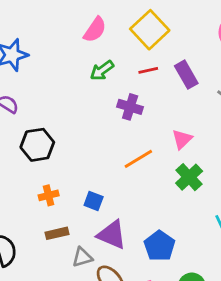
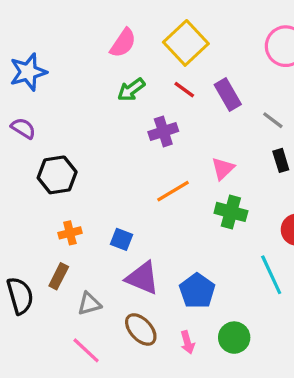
red line: (148, 70) -> (184, 90), turned 48
purple cross: (130, 107) -> (163, 131), turned -35
green cross: (189, 177) -> (231, 212), turned -32
brown rectangle: (57, 233) -> (59, 276), moved, turned -50
gray triangle: (82, 257) -> (89, 304), moved

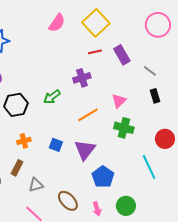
green arrow: (131, 90) -> (52, 97), moved
red line: (184, 90) -> (95, 52), turned -48
purple triangle: (142, 278) -> (85, 150), moved, turned 45

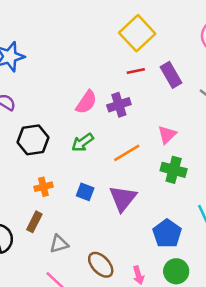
pink semicircle: (57, 23) -> (86, 102), moved
green arrow: (52, 97) -> (82, 142), moved
blue pentagon: (103, 177) -> (167, 234), moved

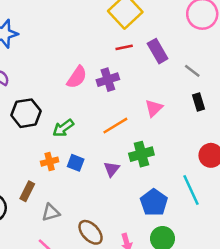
green arrow: (82, 142) -> (63, 128), moved
green cross: (174, 170) -> (141, 154), moved, turned -30
orange cross: (43, 187) -> (50, 162), moved
purple triangle: (123, 198) -> (112, 169), size x0.6

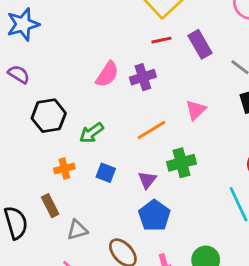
orange cross: (50, 162) -> (64, 169), moved
brown rectangle: (27, 191) -> (50, 206), turned -54
blue pentagon: (154, 203) -> (154, 216), moved

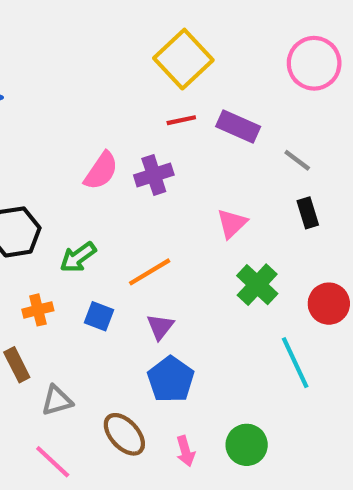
purple rectangle: (200, 44) -> (238, 126), turned -36
orange line: (151, 130) -> (150, 272), moved
green cross: (181, 163) -> (257, 285), moved, turned -32

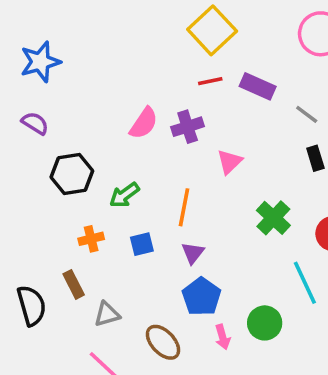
pink triangle: (232, 223) -> (230, 162), moved
orange line: (150, 272) -> (184, 207), turned -48
blue square: (99, 316) -> (142, 244), turned -35
green circle: (247, 445) -> (265, 323), moved
pink arrow: (185, 451) -> (223, 337), moved

